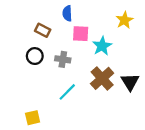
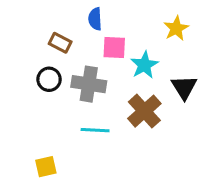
gray cross: (63, 59) -> (89, 84), size x1.5
black triangle: (130, 82) -> (184, 87), moved
cyan line: (67, 92) -> (95, 130), turned 48

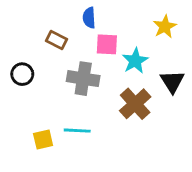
black circle: (49, 79) -> (22, 74), moved
cyan line: (95, 130) -> (77, 131), moved
yellow square: (46, 167) -> (43, 139), moved

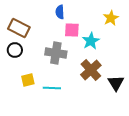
brown rectangle: (56, 40) -> (19, 28), moved, size x1.5
black triangle: (172, 82) -> (116, 83), moved
yellow square: (43, 139) -> (28, 80), moved

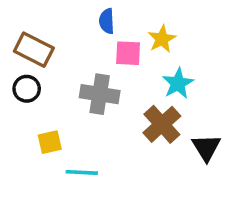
yellow star: (111, 18) -> (162, 39), moved
cyan star: (91, 41) -> (178, 83), moved
cyan line: (52, 88) -> (82, 172), moved

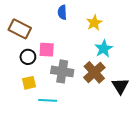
pink square: (128, 53) -> (47, 50), moved
black circle: (27, 89) -> (28, 57), moved
gray cross: (100, 94) -> (62, 71), moved

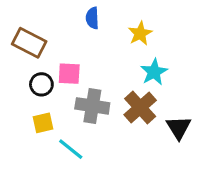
cyan line: (48, 100) -> (71, 149), turned 36

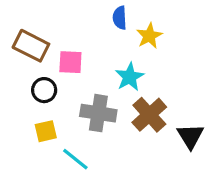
blue semicircle: (92, 18) -> (120, 18), moved
cyan star: (154, 72) -> (130, 77), moved
pink square: (69, 74) -> (70, 62), moved

